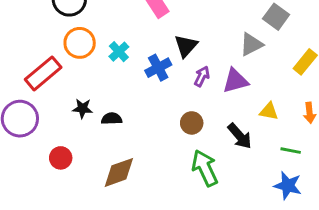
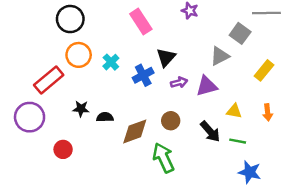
purple arrow: (202, 76) -> (179, 82), turned 49
green line: (291, 151) -> (238, 141), moved
green arrow: (205, 168) -> (164, 158), moved
brown diamond: (119, 172) -> (135, 131), moved

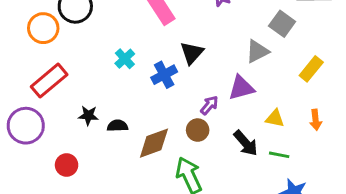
orange circle: (79, 55) -> (43, 28), moved
purple arrow: (179, 82) -> (209, 105), moved, turned -35

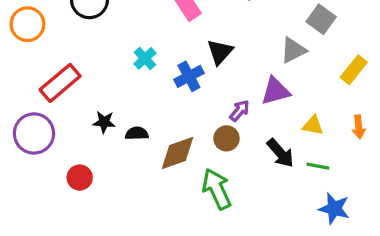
orange circle: (43, 28) -> (27, 24), moved

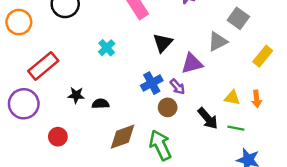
blue cross: (189, 76) -> (152, 83), moved
purple triangle: (275, 91) -> (192, 64), moved
purple arrow: (240, 111) -> (177, 87), turned 98
orange arrow: (359, 127) -> (257, 99), moved
brown diamond: (178, 153) -> (122, 137), moved

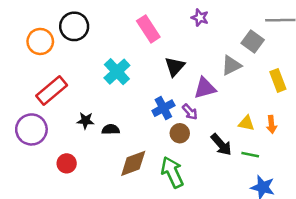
orange circle: (19, 22) -> (40, 41), moved
cyan cross: (107, 48) -> (117, 72), size x1.5
yellow rectangle: (263, 56) -> (278, 80), turned -60

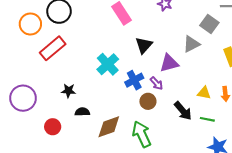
cyan cross: (117, 72) -> (108, 64), moved
red rectangle: (52, 90) -> (53, 48), moved
black semicircle: (111, 129) -> (82, 112), moved

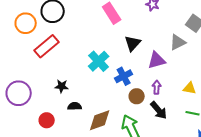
purple arrow: (156, 83) -> (157, 87), moved, turned -136
black arrow: (183, 111) -> (159, 110), moved

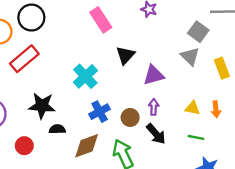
gray triangle: (178, 42) -> (190, 56), moved, turned -48
blue cross: (124, 76) -> (100, 112), moved
black star: (62, 86) -> (42, 106), size x1.6

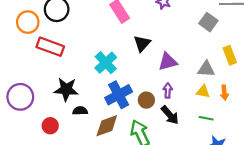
gray triangle: (190, 56) -> (206, 69), moved, turned -42
red rectangle: (24, 59) -> (50, 47), turned 60
blue cross: (100, 112) -> (119, 95), size x1.4

